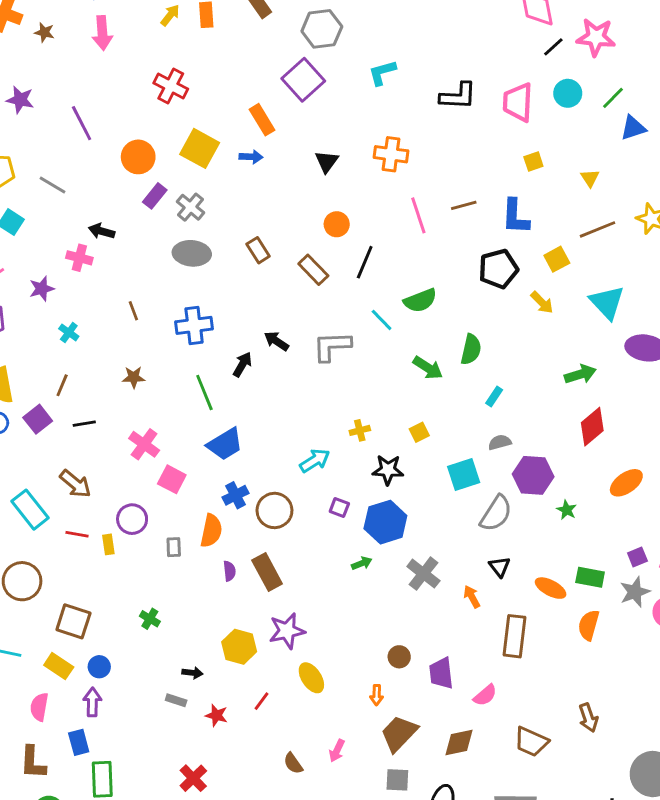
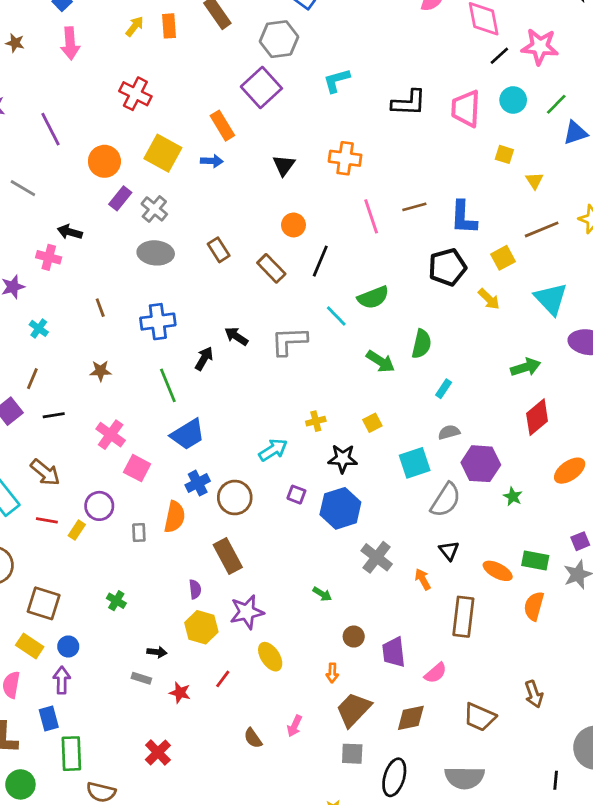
yellow square: (533, 161) -> (504, 154), moved, turned 36
yellow rectangle: (108, 544) -> (77, 530), turned 42
green arrow: (362, 563) -> (322, 594), moved, turned 54
purple semicircle: (229, 571) -> (195, 589), moved

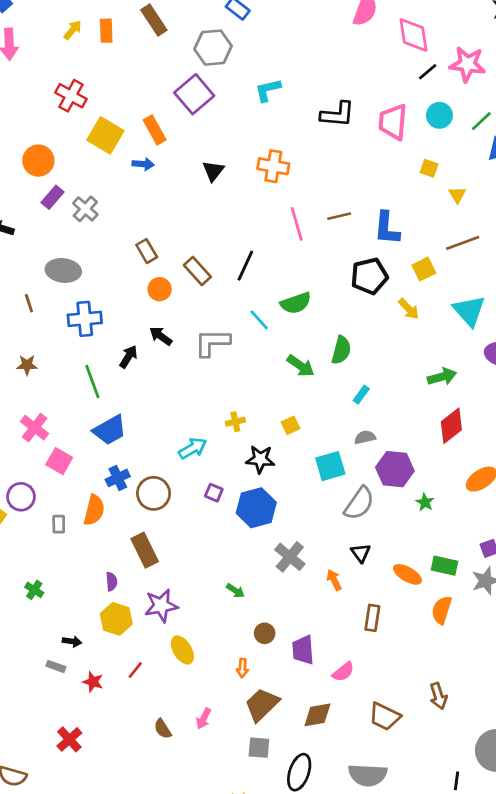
yellow square: (163, 153) -> (105, 135), moved
orange circle: (293, 225) -> (160, 289), moved
gray ellipse: (156, 253) -> (63, 270), moved
brown rectangle: (463, 617) -> (372, 618), size x0.7

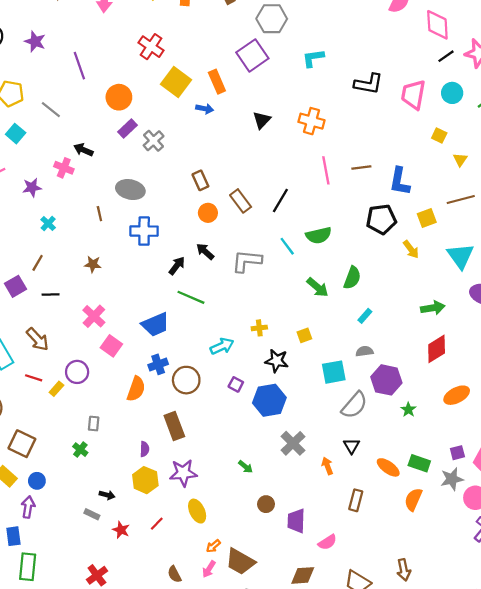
green line: (92, 381) -> (191, 297), moved, turned -52
gray rectangle: (59, 524) -> (94, 424), moved
orange arrow: (242, 668) -> (213, 546), moved, turned 40
brown trapezoid: (262, 705) -> (240, 562), moved, turned -112

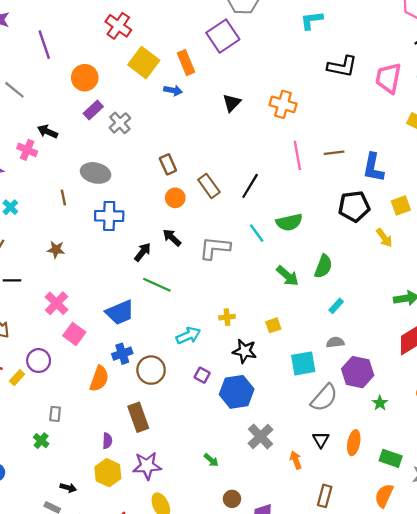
cyan L-shape: (313, 58) -> (312, 20), moved
orange ellipse: (388, 467) -> (354, 443), moved, turned 65

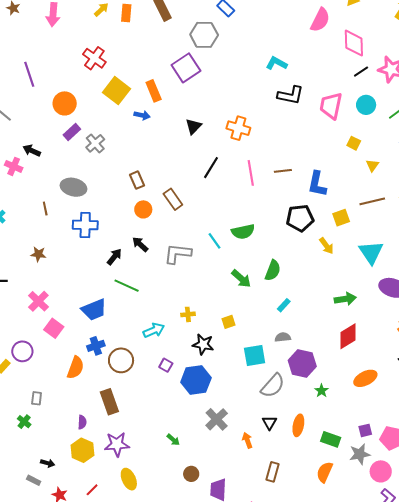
cyan L-shape: (312, 20) -> (276, 63), moved, turned 35
black line: (250, 186) -> (211, 168), moved

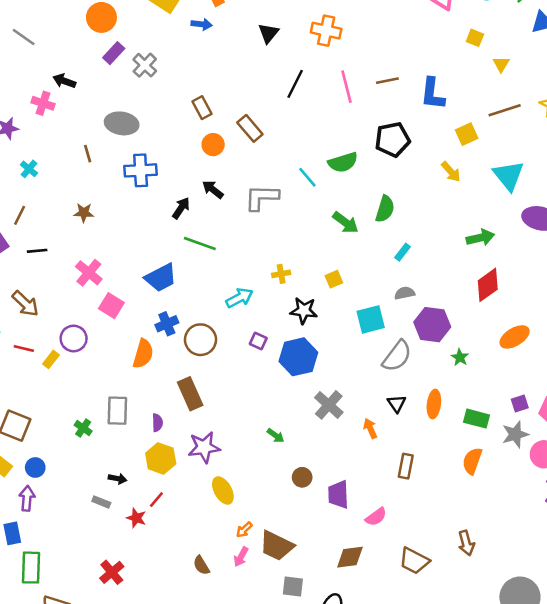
black pentagon: (300, 218) -> (392, 140), moved
gray rectangle: (37, 398) -> (117, 411), moved, size x1.6
red line: (92, 490) -> (156, 500), moved

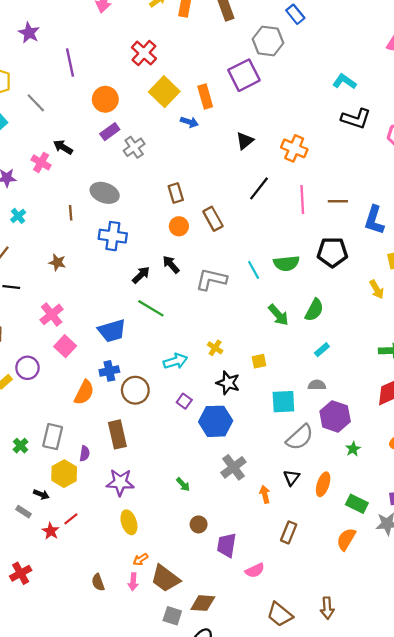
yellow cross: (281, 274) -> (215, 348), turned 32
yellow hexagon: (161, 458) -> (64, 474), moved
pink arrow: (241, 557) -> (133, 582), turned -36
brown diamond: (350, 557) -> (203, 603), moved

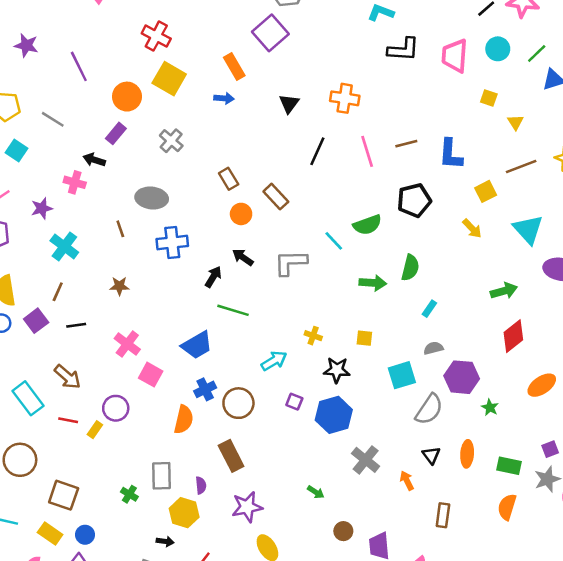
yellow square: (164, 92) -> (169, 79), moved
purple rectangle: (110, 132) -> (116, 133), moved
cyan cross: (18, 216) -> (64, 247), size x1.6
green arrow: (278, 315) -> (373, 283), turned -30
yellow square: (259, 361) -> (364, 338), turned 32

